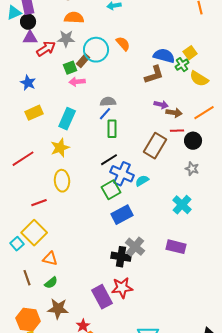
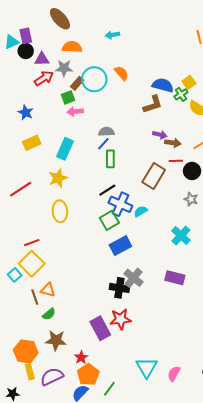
purple triangle: (30, 38) -> (42, 59), moved
brown rectangle: (83, 61) -> (77, 83), moved
red line: (39, 203) -> (32, 243), moved
brown line: (27, 278) -> (35, 297), moved

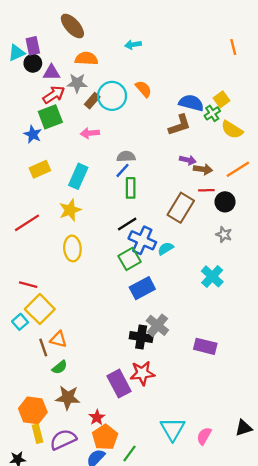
green square: (68, 97) -> (50, 117), moved, size x1.5
red line: (32, 243) -> (28, 285), moved, turned 35
purple rectangle: (175, 278) -> (205, 346), moved

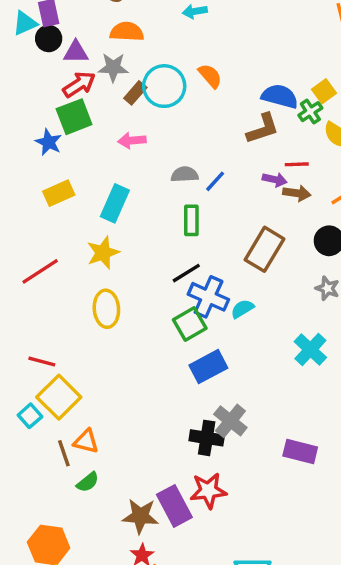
blue line: (123, 170) -> (215, 181), moved
red line: (206, 190) -> (297, 164), moved
brown star: (68, 398) -> (140, 516), moved

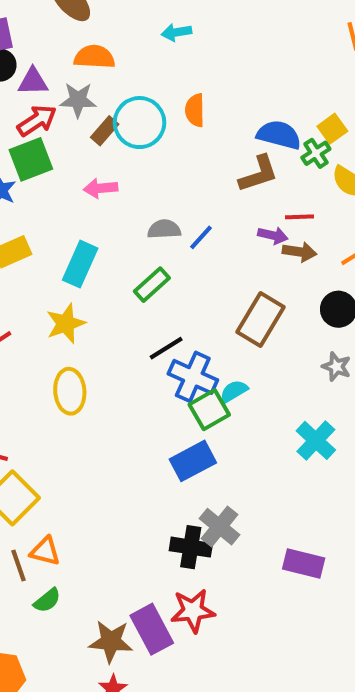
orange semicircle: (210, 76) -> (195, 110), turned -140
green rectangle: (191, 220) -> (152, 285), moved, turned 48
green square: (190, 324) -> (209, 410), moved

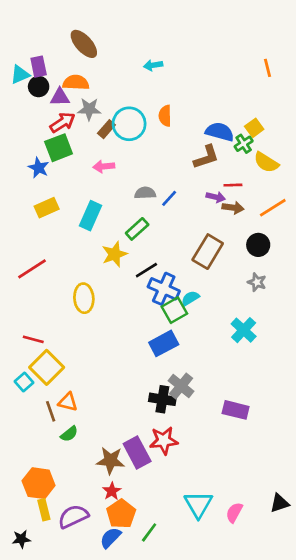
orange semicircle: (94, 57) -> (76, 83), moved
yellow star: (66, 324) -> (114, 254), moved

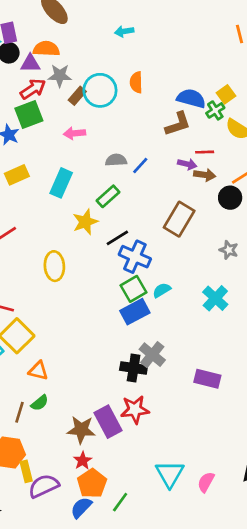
black circle: (258, 245) -> (230, 198), moved
cyan semicircle: (190, 298) -> (162, 290), moved
green square: (174, 310) -> (134, 289), moved
brown line: (51, 411) -> (20, 412), moved, turned 36
yellow rectangle: (44, 510) -> (26, 471), moved

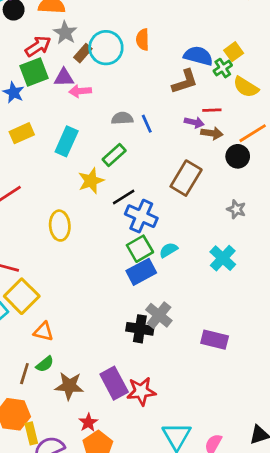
purple triangle: (30, 64) -> (64, 78), moved
gray star: (60, 76) -> (65, 33), turned 30
blue line: (140, 165) -> (147, 124), turned -66
red star: (135, 410) -> (141, 391), moved
brown star: (81, 430) -> (69, 386), moved

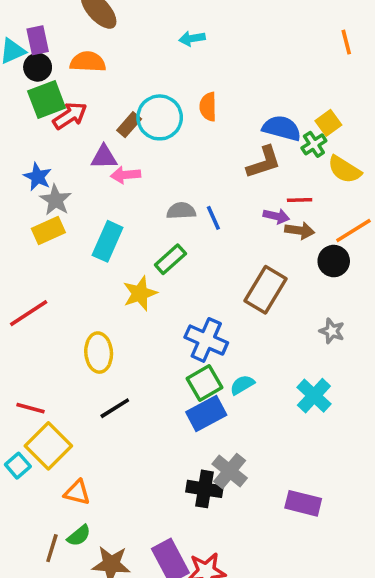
gray star: (65, 33) -> (56, 200), moved
green square: (34, 72) -> (47, 100), moved
black line: (124, 197) -> (115, 408), moved

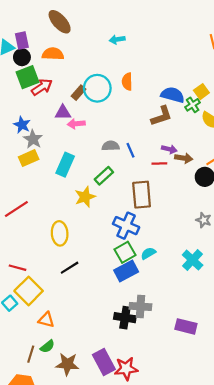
red line: (300, 200) -> (159, 164), moved
brown rectangle: (266, 290) -> (142, 195), moved, turned -36
gray cross: (230, 471) -> (140, 307), turned -35

